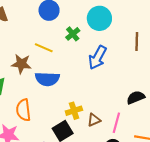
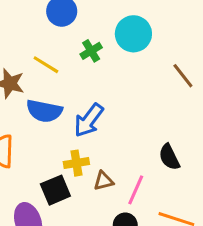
brown line: (137, 42) -> (183, 76), turned -48
blue arrow: (97, 57) -> (89, 120), moved
black semicircle: (136, 97) -> (169, 157), turned -102

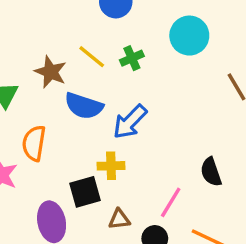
green cross: (91, 51) -> (132, 58), moved
brown triangle: (104, 181) -> (119, 219), moved

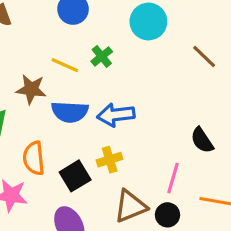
blue arrow: (130, 122) -> (116, 115), turned 54
black square: (85, 192) -> (75, 176), moved
brown triangle: (119, 219) -> (130, 206), size x1.6

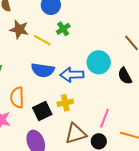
cyan circle: (148, 22) -> (99, 62), moved
green cross: (102, 56) -> (63, 29), moved
brown star: (31, 89) -> (19, 29), moved
black semicircle: (202, 140) -> (125, 76), moved

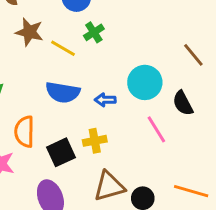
blue arrow: (72, 75) -> (105, 100), size x0.6
pink line: (104, 118) -> (156, 129), moved, turned -54

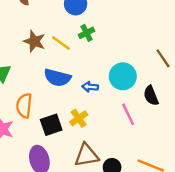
brown star: (29, 32) -> (34, 41), moved
yellow cross: (95, 141) -> (79, 118), turned -30

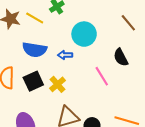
cyan circle: (123, 76) -> (84, 34), moved
black square: (51, 125) -> (33, 81), moved

